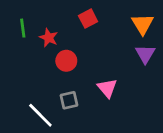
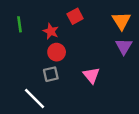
red star: (49, 38) -> (51, 31), moved
gray square: (69, 100) -> (51, 74), moved

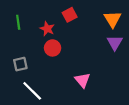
gray square: (51, 74) -> (20, 64), moved
pink triangle: (91, 75) -> (83, 80), moved

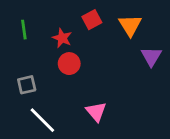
orange triangle: (113, 19) -> (130, 25), moved
pink triangle: (83, 80) -> (96, 112), moved

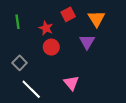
purple triangle: (151, 56) -> (87, 42), moved
gray square: (27, 85) -> (20, 63), turned -32

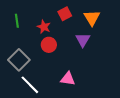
gray square: (20, 63) -> (19, 60), size x1.5
pink triangle: (71, 83) -> (68, 79), turned -42

